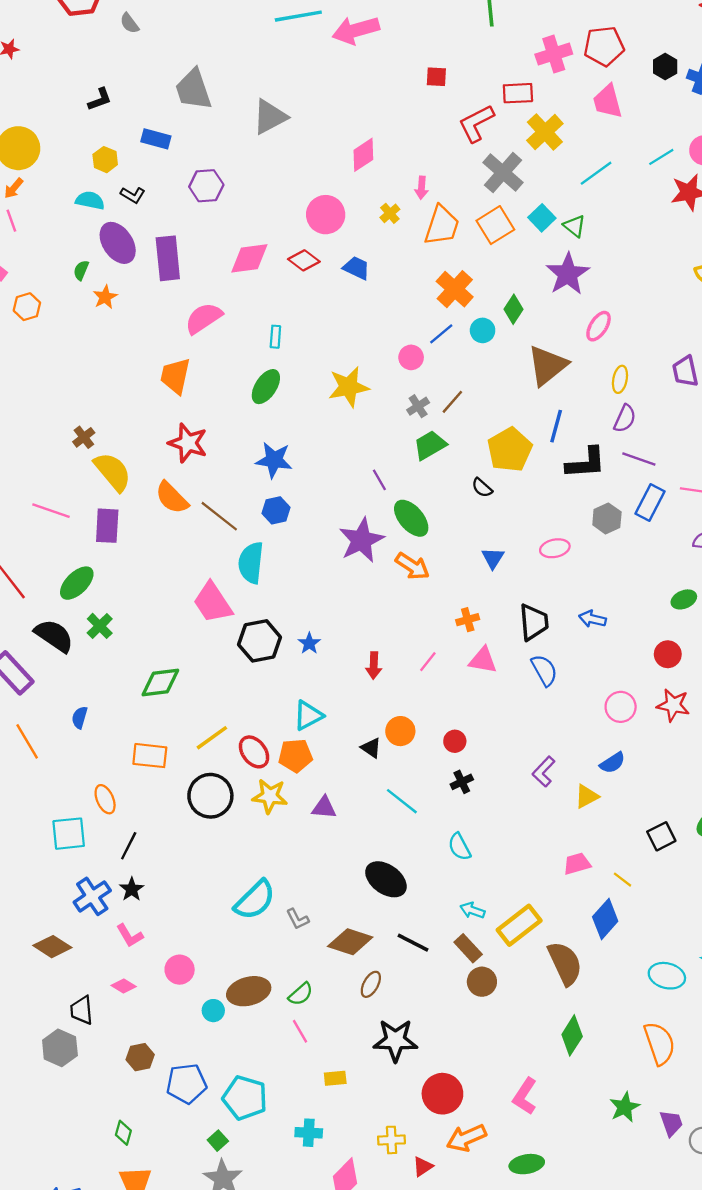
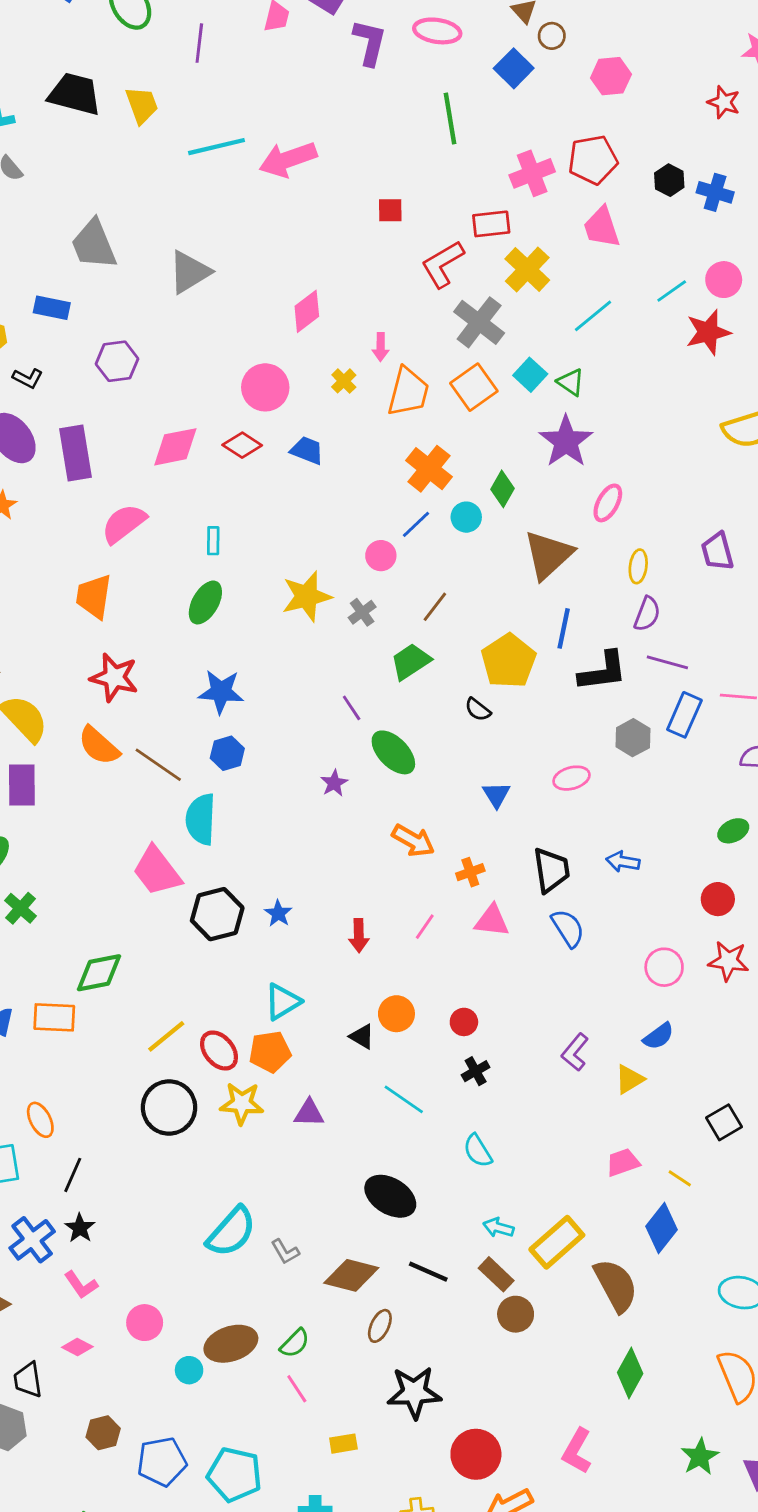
gray cross: (418, 406) -> (362, 612), moved
purple star: (361, 540) -> (334, 783), size x0.5
orange arrow: (412, 566) -> (413, 841), moved
orange rectangle: (150, 756) -> (54, 1017), moved

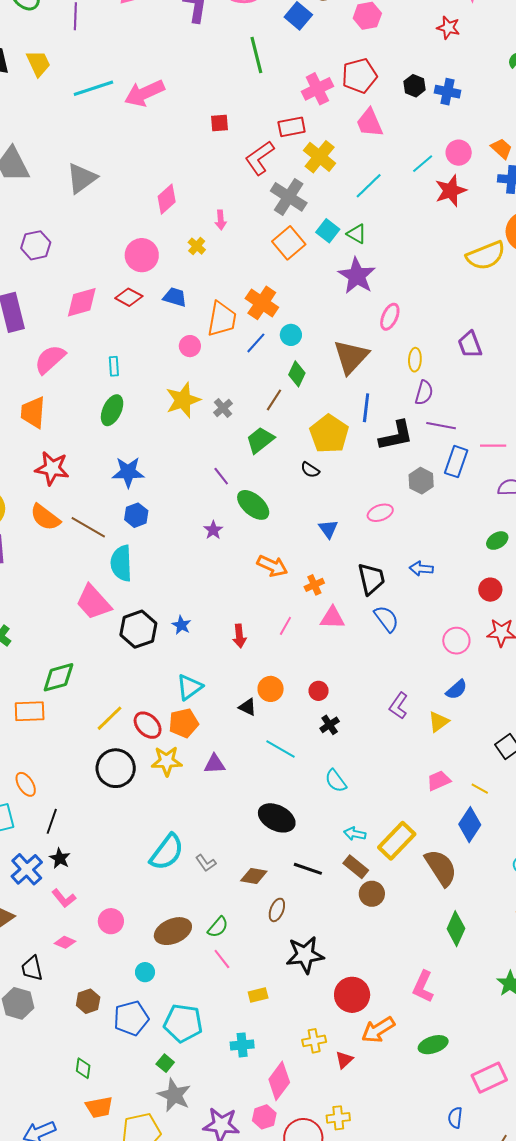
orange trapezoid: (408, 392) -> (222, 319), moved
green diamond: (503, 489) -> (297, 374), moved
pink circle: (381, 556) -> (190, 346), moved
brown diamond: (351, 1275) -> (254, 876), size x0.7
cyan circle: (189, 1370) -> (145, 972), moved

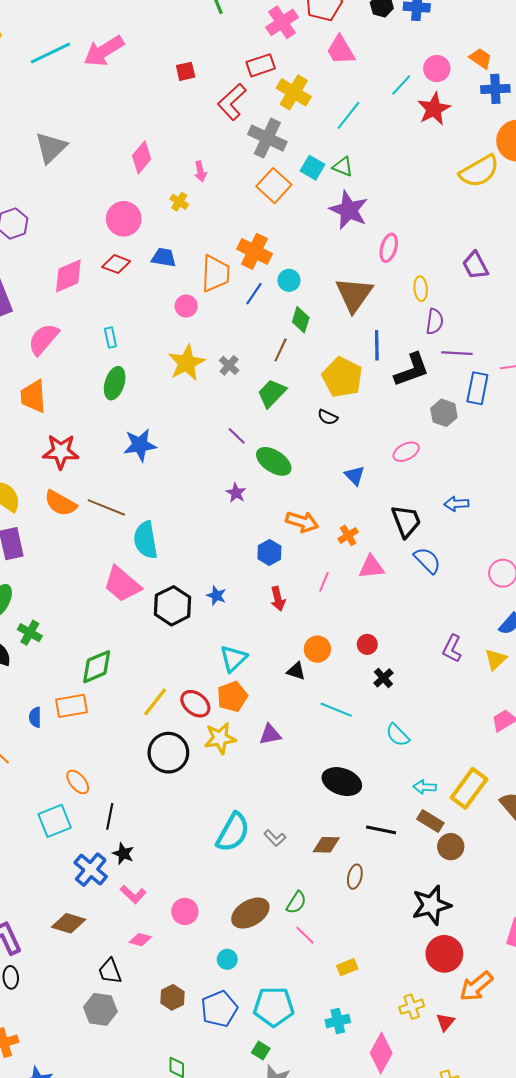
blue hexagon: (136, 515) -> (269, 553), moved
black star: (305, 955) -> (431, 905), moved

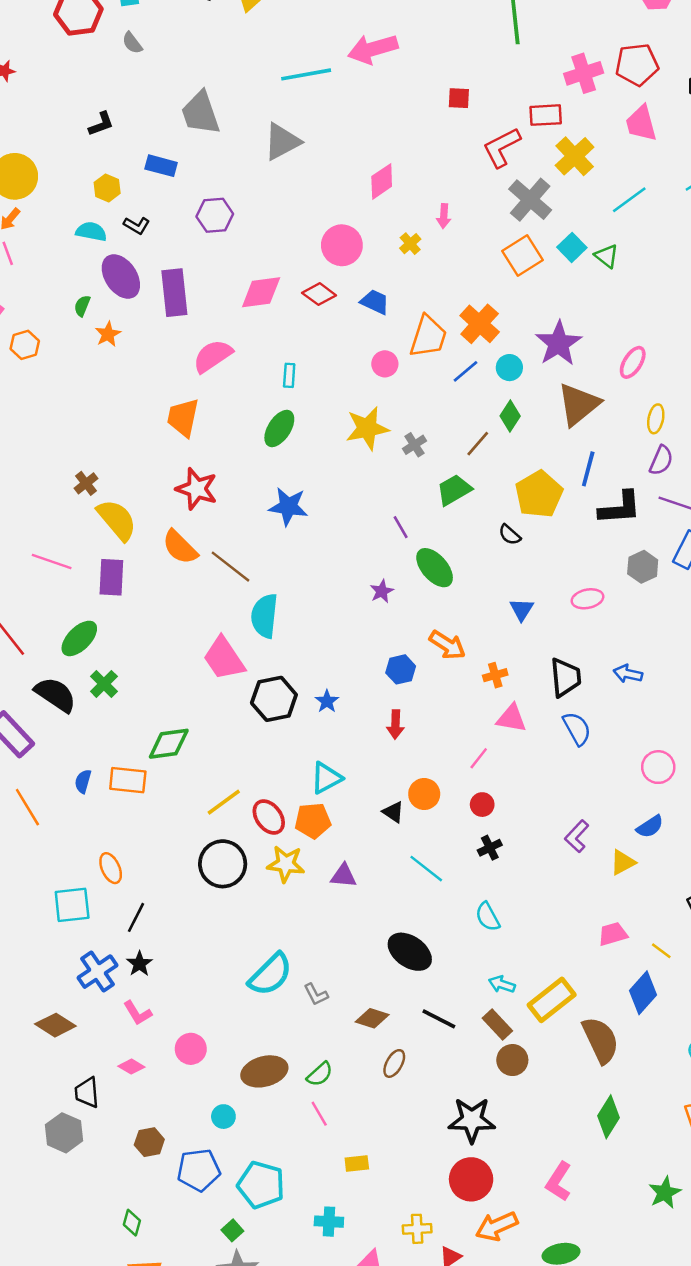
cyan line: (50, 53) -> (306, 74), moved
purple star: (349, 210) -> (559, 343), moved
pink line: (324, 582) -> (479, 758), moved

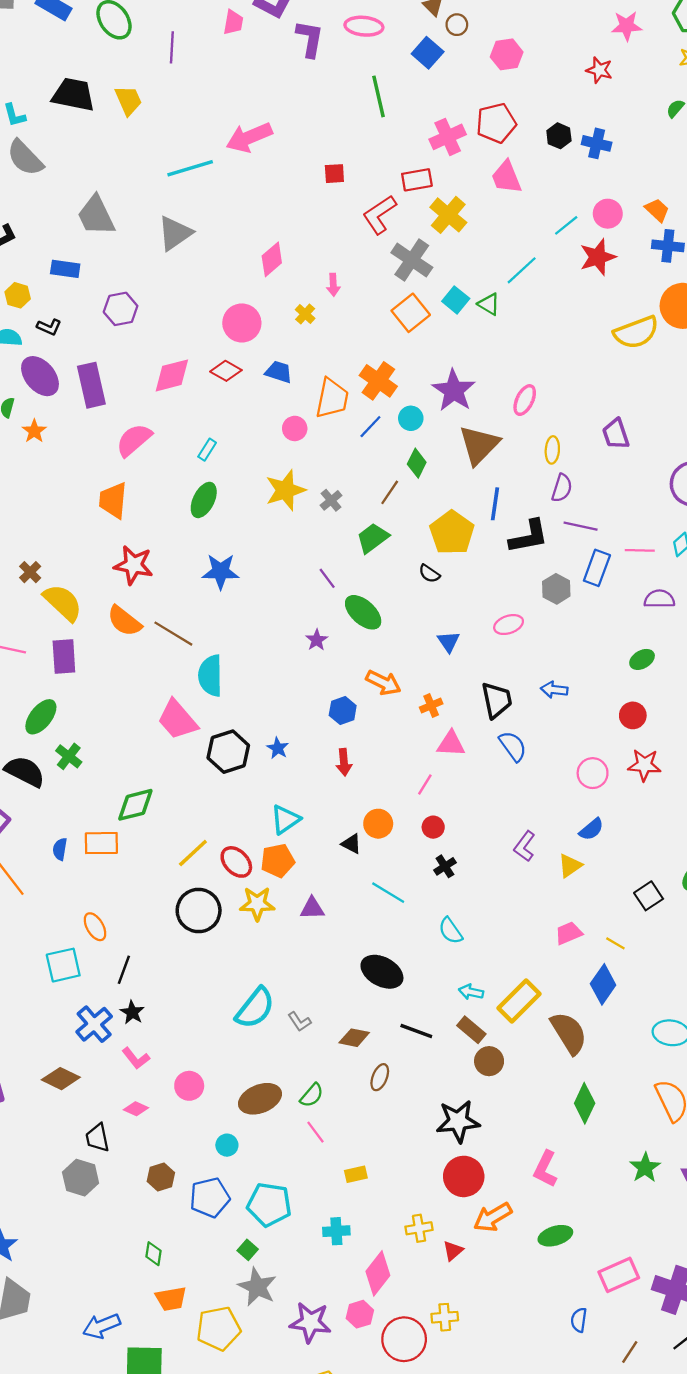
gray semicircle: (132, 43) -> (25, 158), size x1.8
cyan line: (629, 200) -> (522, 270), moved
cyan rectangle: (289, 375) -> (207, 450), turned 35

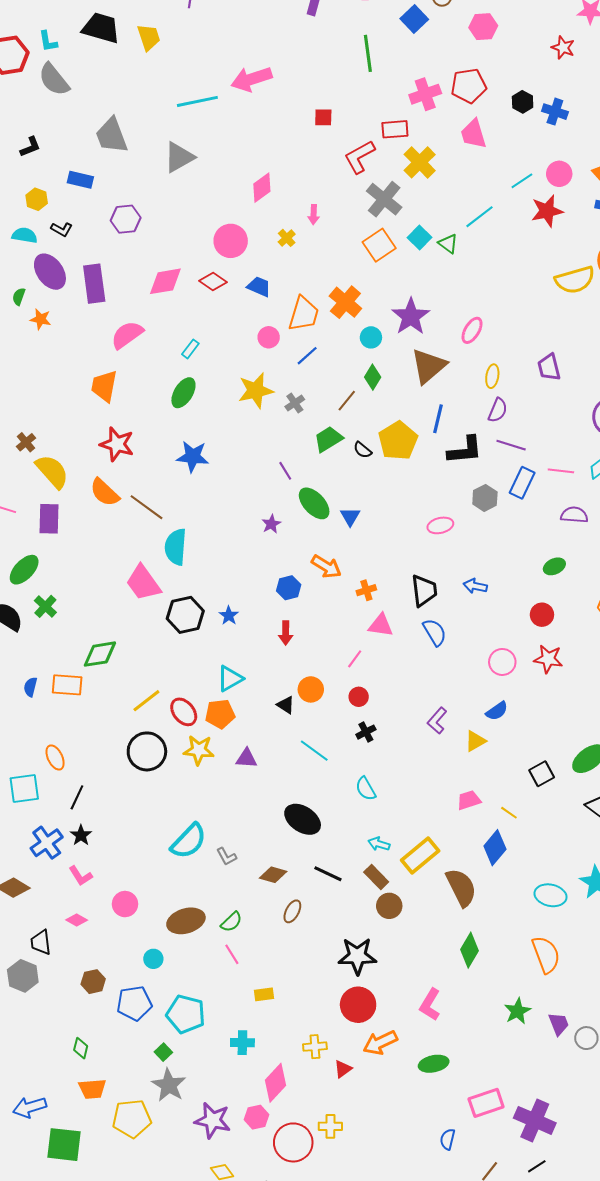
blue line: (370, 427) -> (307, 356), moved
orange star: (34, 431) -> (41, 319), turned -30
black semicircle: (429, 574) -> (363, 450), moved
blue triangle: (449, 642) -> (350, 516), moved

